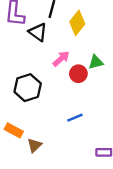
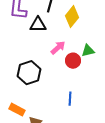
black triangle: (38, 32) -> (38, 25), turned -36
blue line: (75, 118) -> (70, 99), turned -64

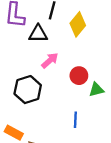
pink arrow: (58, 48) -> (50, 60), moved
green triangle: (88, 51) -> (96, 90), moved

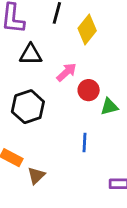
black triangle: (38, 34) -> (31, 54), moved
pink arrow: (50, 60) -> (67, 72), moved

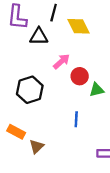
yellow diamond: (87, 30) -> (78, 26), turned -65
black triangle: (31, 54) -> (39, 36), moved

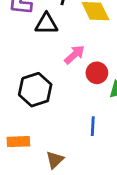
orange rectangle: (16, 132) -> (18, 142), turned -30
brown triangle: (37, 147) -> (55, 160), moved

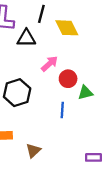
blue line: (93, 126) -> (62, 110), moved

